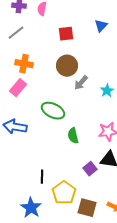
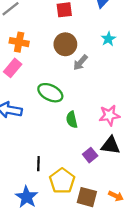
cyan star: (107, 91) -> (108, 39), moved

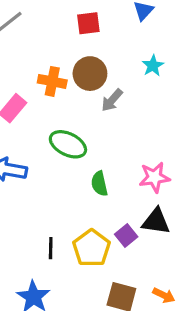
orange cross: (19, 42) -> (52, 81), moved
yellow pentagon: (62, 181) -> (92, 248), moved

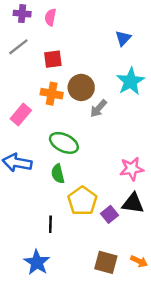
red square: (88, 23) -> (53, 59), moved
cyan star: (153, 66) -> (130, 81), size x1.6
green semicircle: (99, 184) -> (58, 174), moved
yellow pentagon: (92, 248) -> (82, 201), moved

